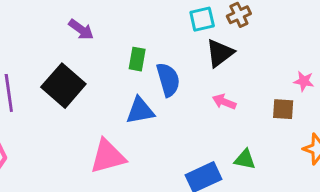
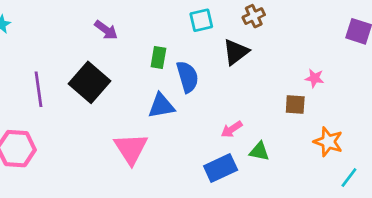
cyan square: (202, 19) -> (201, 20), moved
pink arrow: (224, 102) -> (232, 129), moved, turned -55
pink triangle: (108, 156) -> (131, 149), turned -48

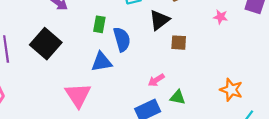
pink star: (314, 78) -> (221, 17), moved
brown square: (295, 104) -> (179, 43), moved

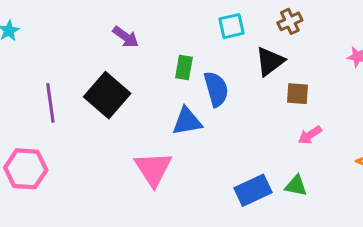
pink arrow: (156, 80) -> (310, 135), moved
green triangle: (178, 97) -> (296, 186), moved

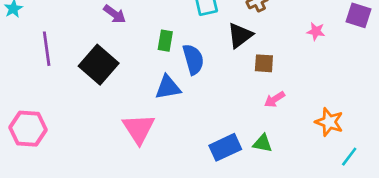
purple line: (50, 103) -> (47, 49), moved

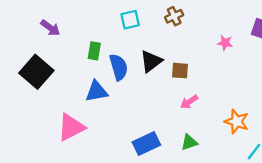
black triangle: (240, 35) -> (151, 61), moved
pink triangle: (139, 129) -> (71, 127), turned 36
green triangle: (263, 143) -> (189, 142), moved, turned -30

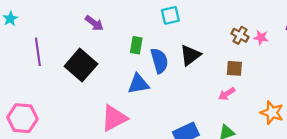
brown cross: (174, 16) -> (240, 35), moved, turned -35
brown square: (180, 71) -> (234, 68), moved

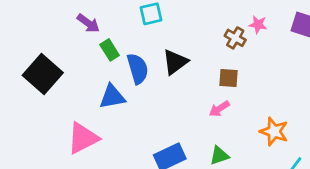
purple arrow: (94, 23) -> (88, 23), moved
pink star: (261, 38) -> (258, 25), moved
green rectangle: (136, 45) -> (110, 50), turned -42

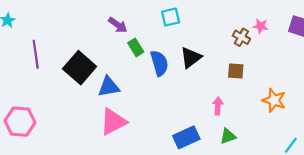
blue triangle: (112, 97) -> (109, 87), moved
pink arrow: (219, 109) -> (218, 106), moved, turned 126
orange star: (274, 131) -> (274, 100), moved

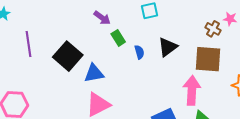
blue semicircle: (159, 63) -> (139, 52), size x0.6
brown square: (236, 71) -> (208, 59), size x1.8
pink arrow: (218, 106) -> (192, 90), size x1.8

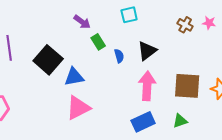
brown cross: (213, 29) -> (185, 25), moved
brown square: (208, 59) -> (187, 86), moved
pink arrow: (192, 90) -> (147, 86), moved

